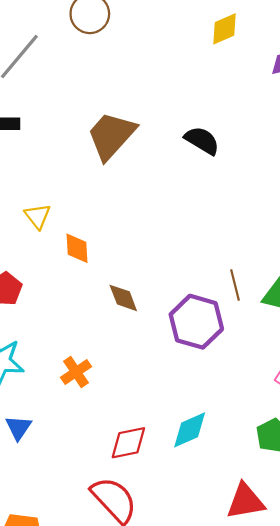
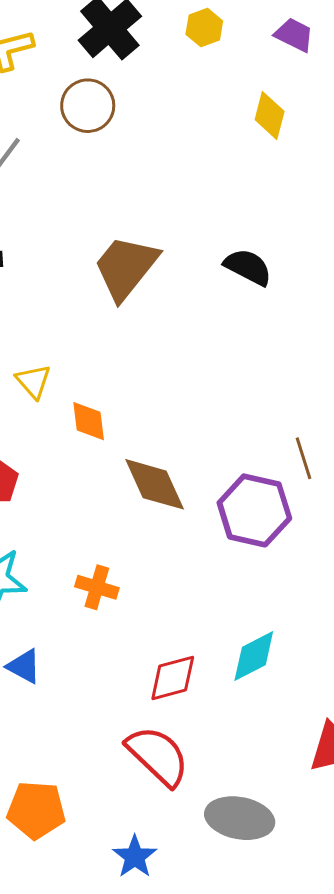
yellow diamond: (224, 29) -> (270, 116), turned -48
brown diamond: (123, 298) -> (155, 484), size x1.5
orange cross: (76, 372) -> (97, 587), turned -36
blue triangle: (18, 428) -> (24, 666), turned -32

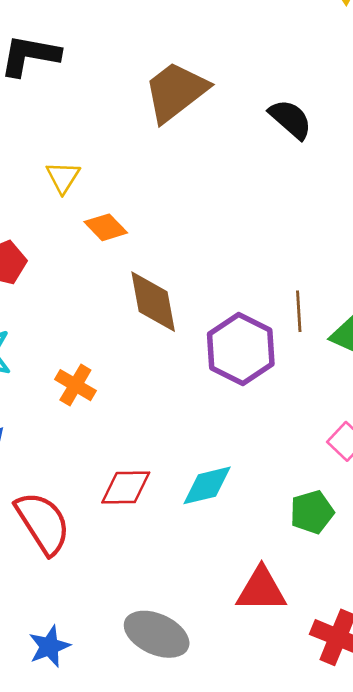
orange diamond: (89, 421) -> (106, 227), turned -51
red semicircle: (158, 756) -> (43, 523), moved

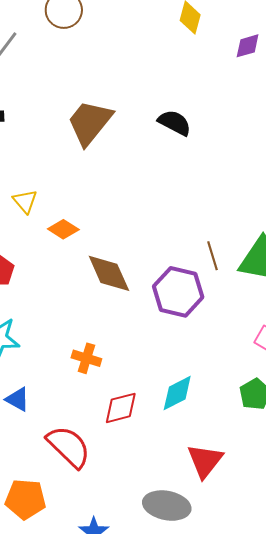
orange cross: (75, 385) -> (86, 358), moved
red triangle: (261, 590) -> (205, 461), moved, turned -39

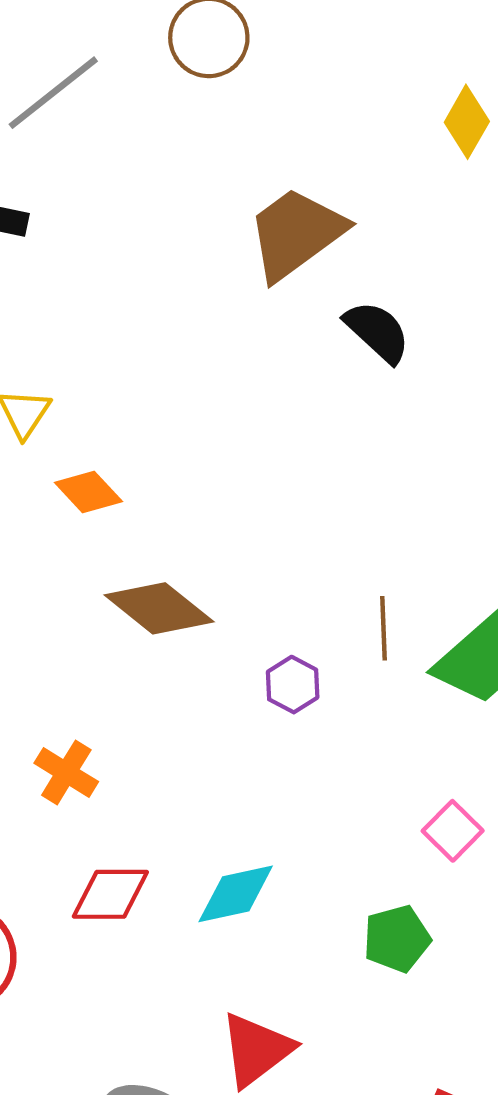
brown trapezoid: (90, 123) -> (296, 234), moved
brown diamond: (109, 273) -> (159, 608), turned -42
purple hexagon: (178, 292) -> (293, 685), size x0.5

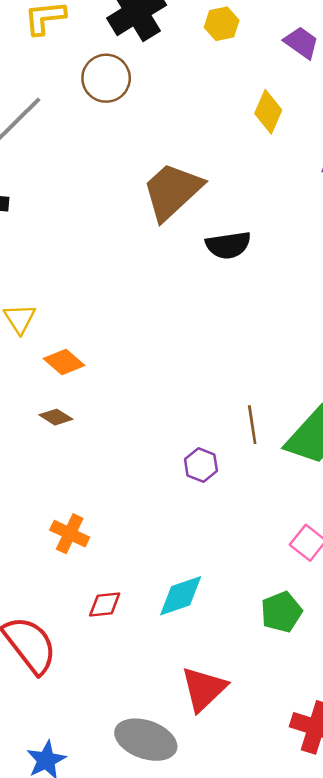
black semicircle: (377, 332) -> (228, 245), turned 135
brown diamond: (159, 608) -> (56, 417), moved, size x0.5
red diamond: (110, 894) -> (105, 605), size x0.7

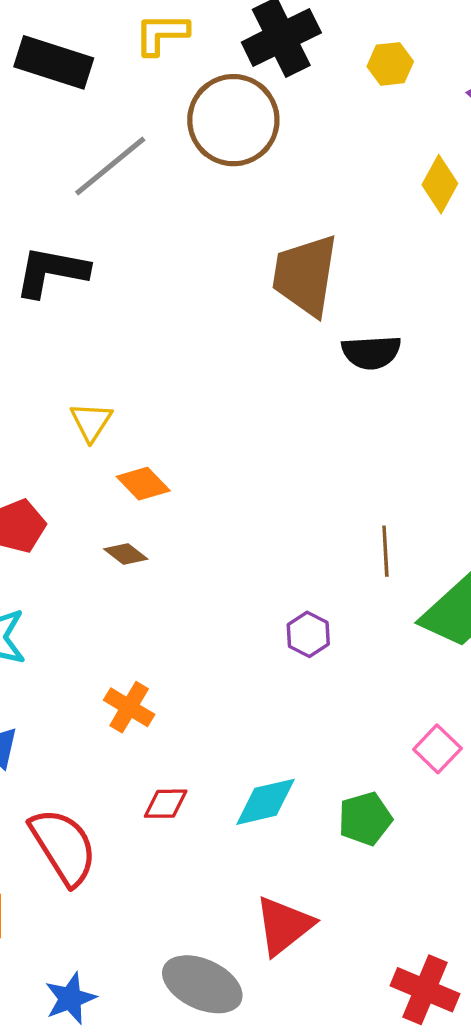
brown circle: (106, 78) -> (233, 120), size x1.4
brown trapezoid: (172, 191) -> (305, 275), turned -44
brown line: (252, 425) -> (385, 551), moved
green pentagon: (281, 612) -> (365, 819), moved

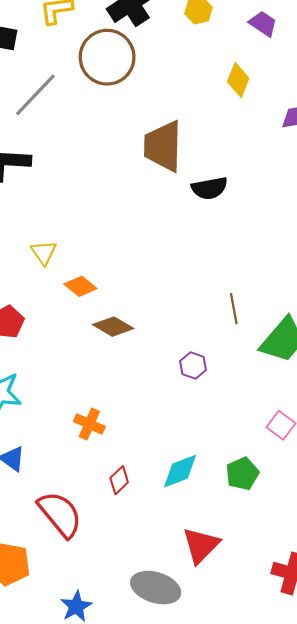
brown diamond: (126, 554) -> (113, 327), moved, size x1.5
red diamond: (166, 804) -> (119, 480), turned -36

